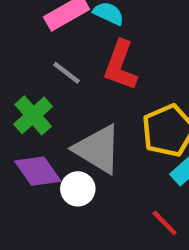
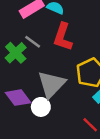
green cross: (33, 115) -> (16, 53), moved
gray triangle: (98, 149) -> (51, 84), turned 44

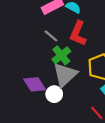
green cross: (16, 53) -> (61, 55), moved

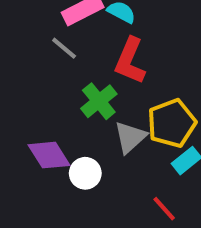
gray line: (51, 36) -> (64, 48), moved
gray triangle: (65, 75) -> (130, 137), moved, size x0.7

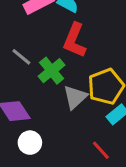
gray line: (64, 48) -> (21, 57), moved
white circle: (85, 173) -> (30, 143), moved

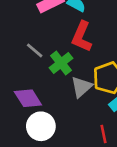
white circle: (30, 143) -> (41, 126), size x1.4
red line: (101, 150) -> (104, 134), turned 30

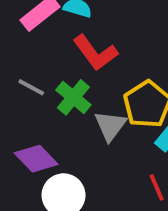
red L-shape: (82, 37) -> (95, 53), turned -48

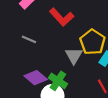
green cross: (73, 97) -> (58, 81), moved

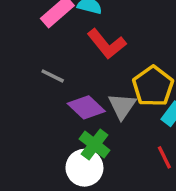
purple diamond: (36, 78) -> (86, 107), moved

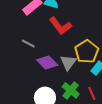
green cross: (95, 145) -> (71, 90), moved

